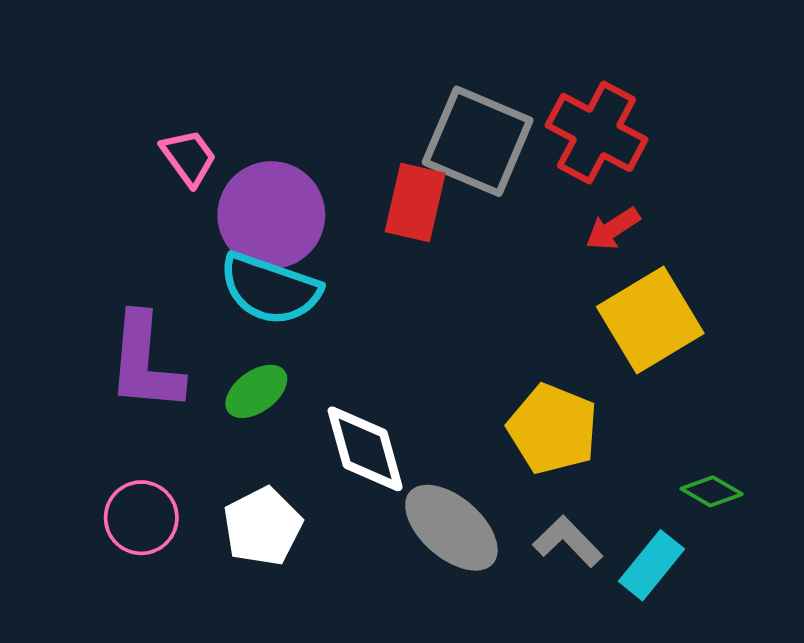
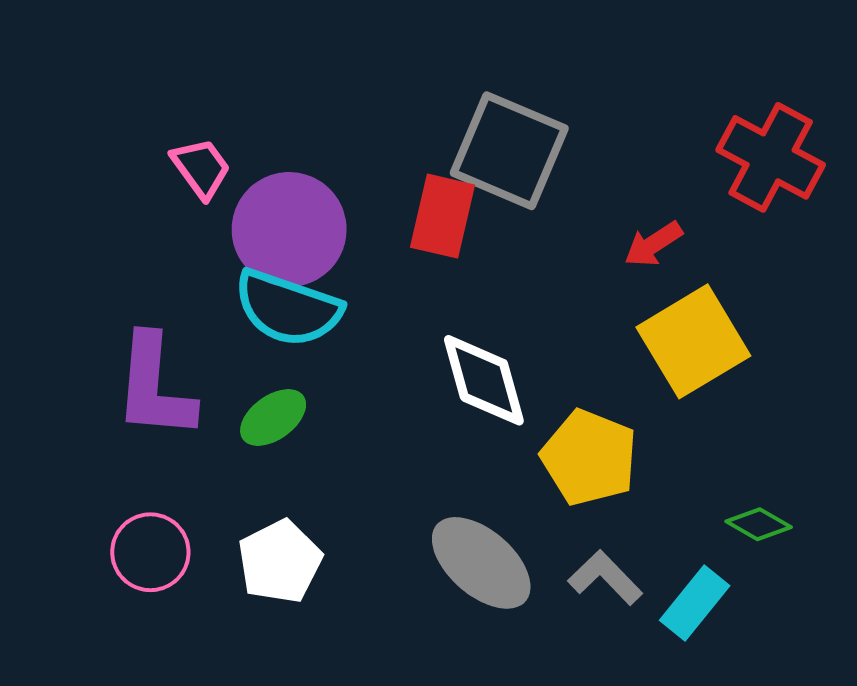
red cross: (596, 132) -> (771, 157), moved
white diamond: (365, 449) -> (484, 380), moved

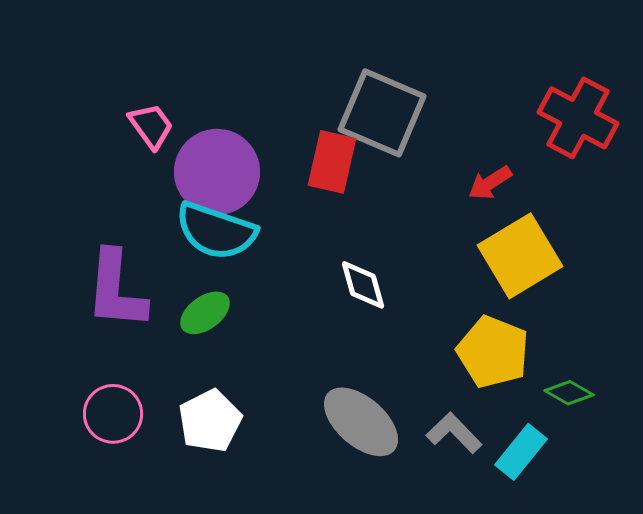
white diamond: (484, 380) -> (363, 285), size x0.7
yellow pentagon: (589, 458) -> (493, 352), moved

